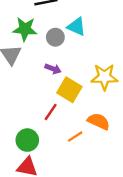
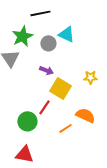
green star: (25, 29) -> (22, 36), turned -30
yellow star: (104, 77) -> (90, 77), size x0.6
green circle: (27, 140) -> (27, 121), moved

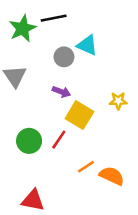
green star: (22, 36) -> (23, 28), moved
orange semicircle: (85, 115) -> (112, 176), moved
green circle: (27, 121) -> (29, 141), moved

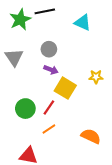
cyan triangle: (87, 45) -> (83, 23), moved
gray circle: (64, 57) -> (49, 49), moved
orange line: (86, 167) -> (49, 129), moved

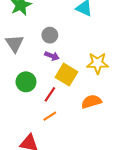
yellow star: (96, 77) -> (98, 63), size x1.5
green circle: (25, 109) -> (26, 82), moved
orange semicircle: (91, 136) -> (91, 102), moved, turned -42

